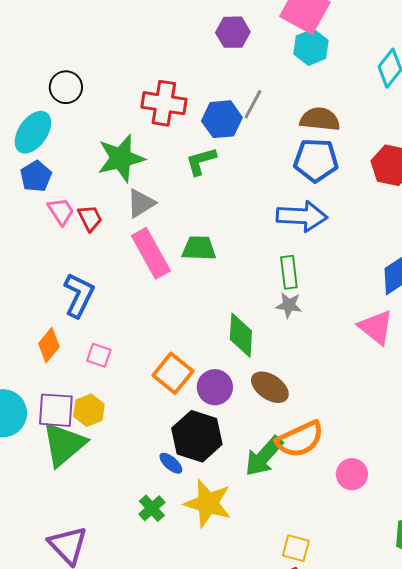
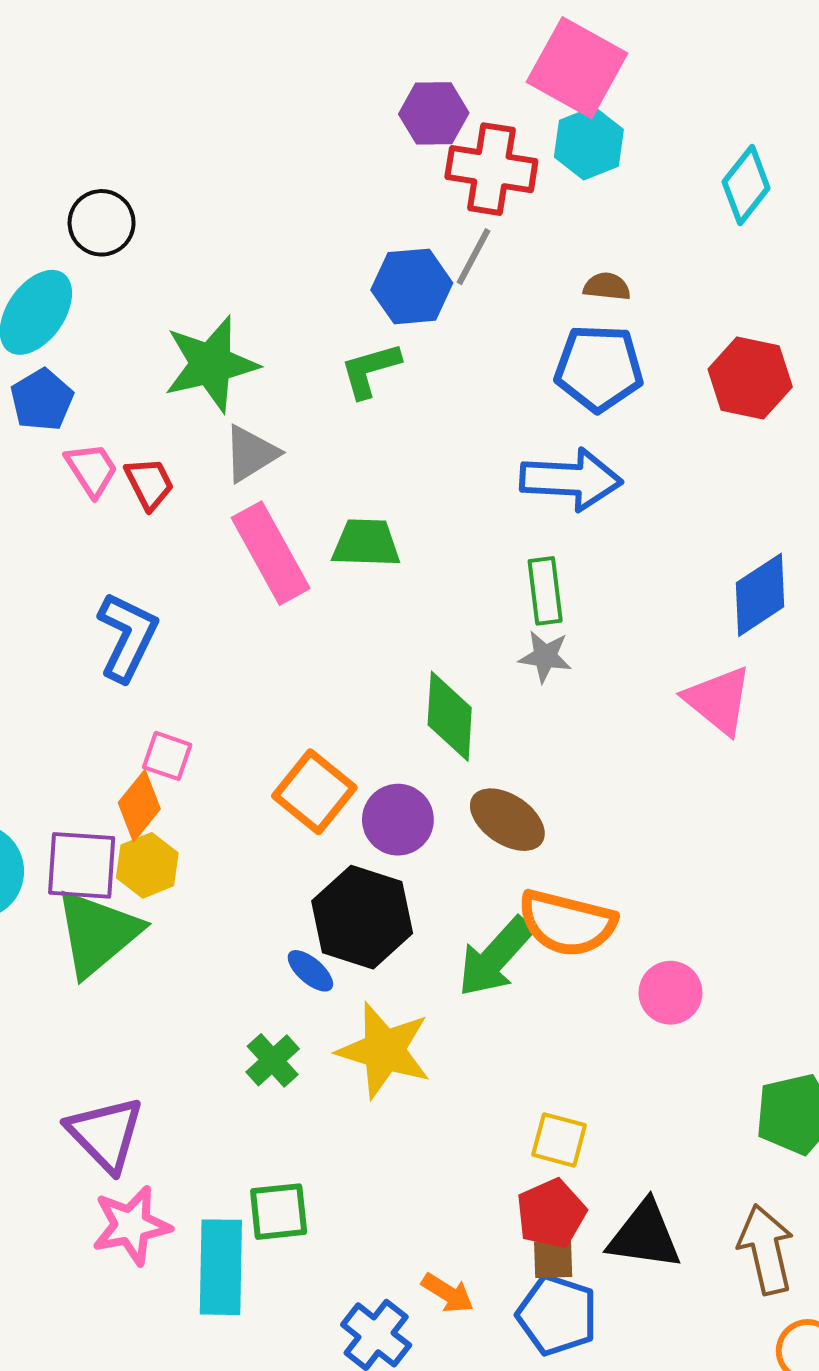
red cross: (164, 103) -> (491, 169), moved
brown semicircle: (320, 119) -> (607, 286), size x0.6
orange diamond: (49, 345) -> (139, 806), moved
orange semicircle: (300, 439) -> (567, 923), turned 39

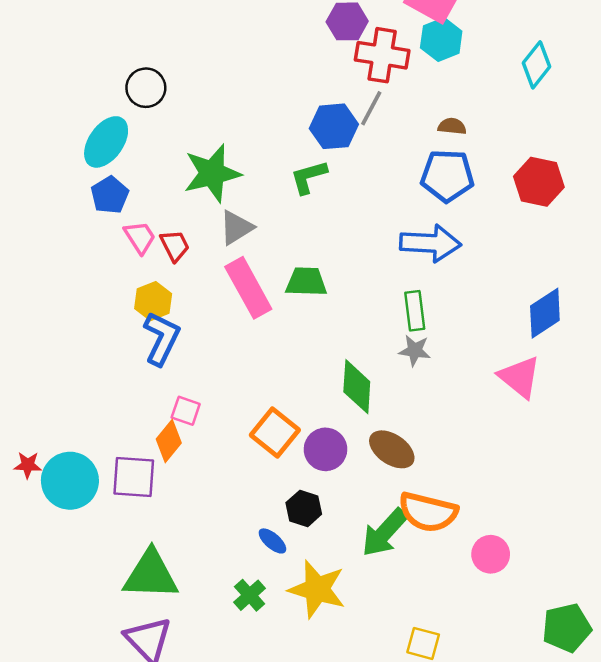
yellow hexagon: (147, 865) -> (153, 301), moved
black hexagon: (362, 917) -> (304, 508), size x0.6
green triangle: (98, 933) -> (151, 575), moved, turned 42

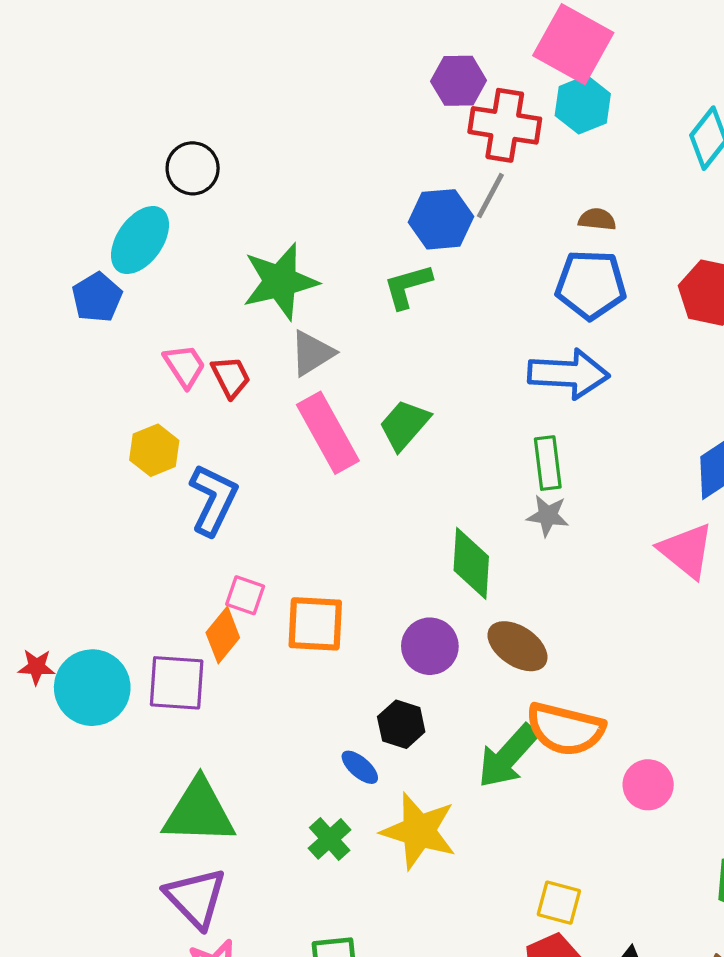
blue pentagon: (110, 195) -> (97, 297), moved
green trapezoid: (306, 282) -> (404, 425), turned -51
yellow hexagon: (153, 301) -> (154, 450), moved
orange square: (275, 432) -> (315, 624), moved, turned -36

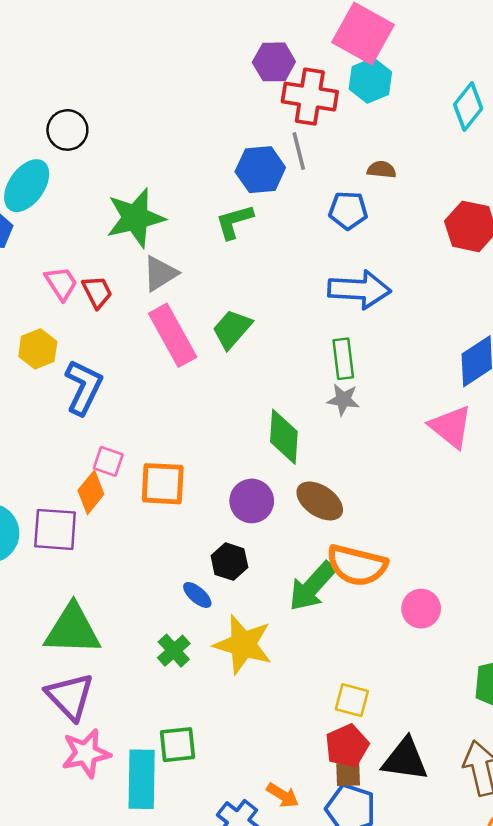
gray line: (490, 195) -> (299, 151), turned -42
blue pentagon: (591, 285) -> (348, 210), moved, size x0.7

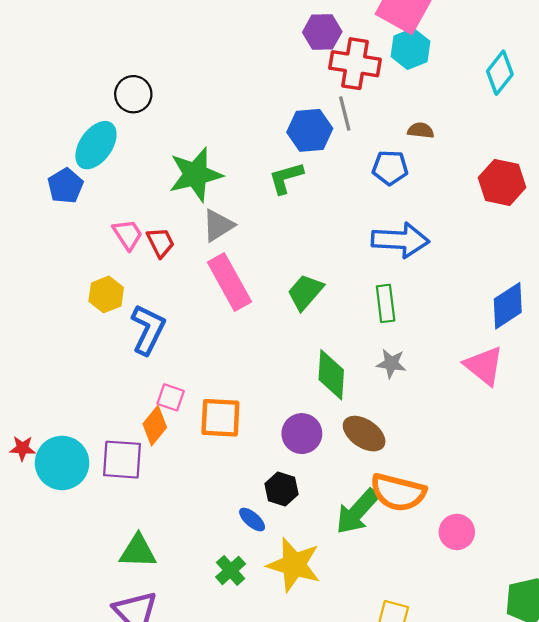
green trapezoid: (232, 329) -> (305, 292), moved
gray star: (343, 400) -> (391, 363), moved
green triangle: (72, 630) -> (138, 551), size x0.7

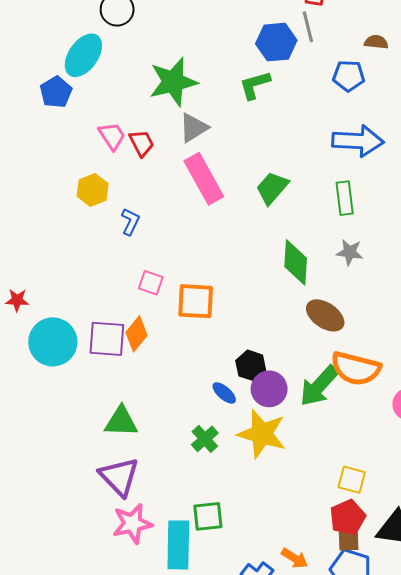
blue L-shape: (148, 329) -> (130, 222), size x0.6
orange diamond: (155, 426) -> (136, 334), moved
purple circle: (302, 434) -> (269, 389), moved
red star: (22, 448) -> (17, 300), moved

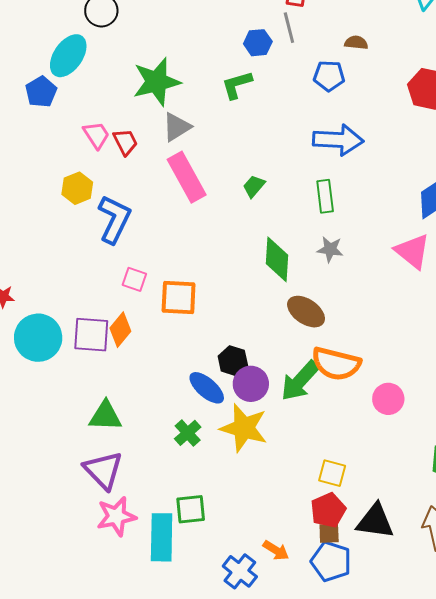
blue hexagon: (276, 42) -> (258, 43), size x0.7
green trapezoid: (272, 188) -> (254, 186), size x0.7
blue L-shape: (130, 222) -> (114, 219), size x1.8
blue ellipse: (224, 393) -> (207, 388), size x1.5

